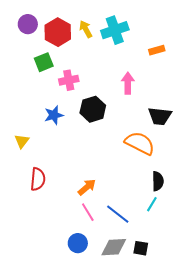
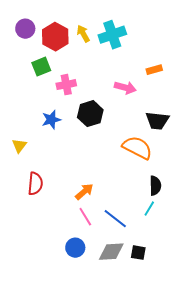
orange rectangle: (157, 50) -> (154, 70), moved
pink arrow: (128, 83) -> (125, 88), turned 105

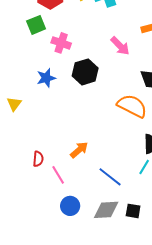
pink cross: (66, 85) -> (61, 43), turned 30
pink arrow: (125, 88) -> (120, 46), turned 30
red semicircle: (35, 184) -> (38, 159), moved, size x0.7
pink line: (85, 217) -> (58, 175), moved

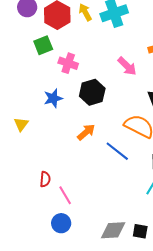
orange arrow: (79, 150) -> (86, 132), moved
blue line: (110, 177) -> (117, 151), moved
blue circle: (70, 206) -> (61, 223), moved

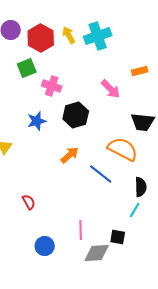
red semicircle: (45, 179) -> (29, 202), turned -35
pink line: (65, 195) -> (81, 230), moved, turned 30
black square: (140, 231) -> (118, 237), moved

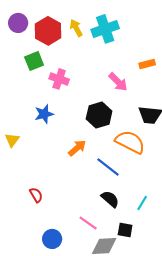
black hexagon: (76, 115) -> (99, 115), moved
black semicircle: (141, 187) -> (110, 199), moved, turned -48
pink line: (81, 230) -> (88, 223), turned -54

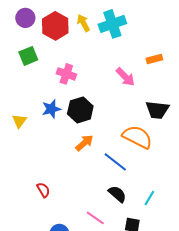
green square: (34, 61) -> (28, 56), moved
black hexagon: (99, 115) -> (80, 110), moved
yellow triangle: (12, 140) -> (19, 121), moved

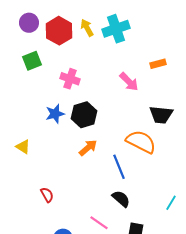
yellow triangle: (19, 121) -> (23, 147), moved, turned -35
blue line: (115, 162) -> (119, 167), turned 30
cyan line: (149, 198) -> (171, 203), moved

